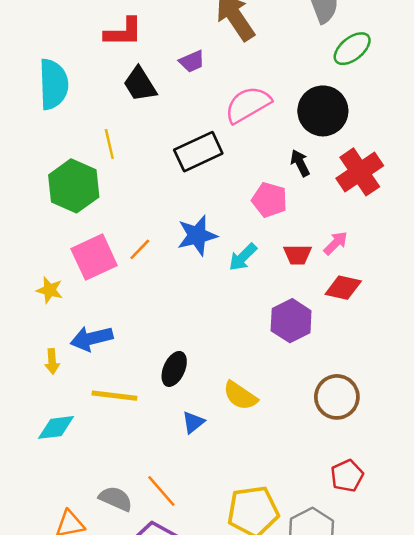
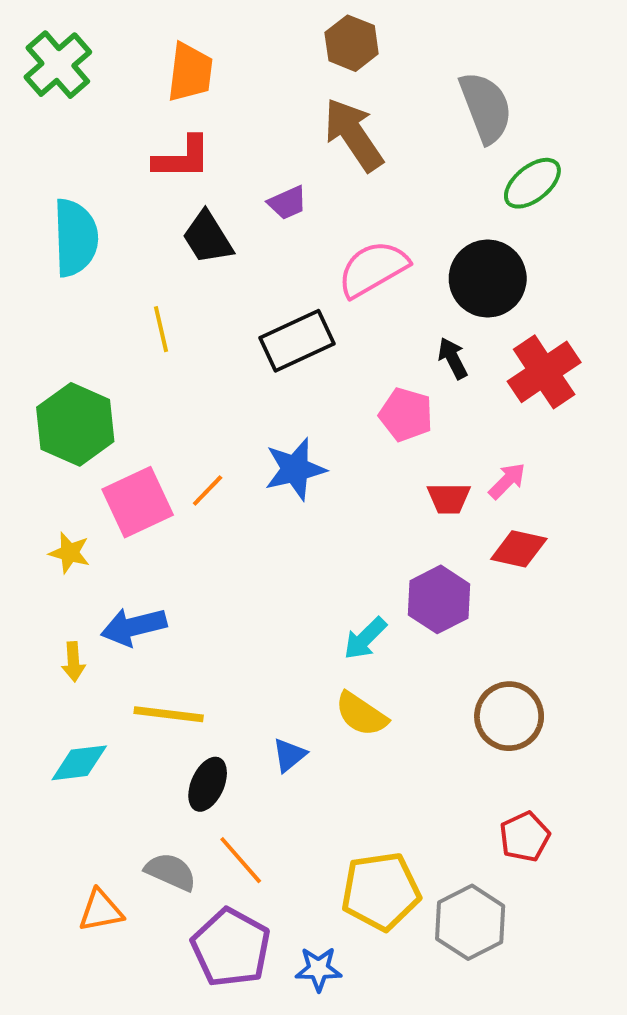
green hexagon: (74, 186) -> (75, 424), moved
cyan arrow: (243, 257) -> (365, 638), moved
black ellipse: (174, 369) -> (208, 784), moved

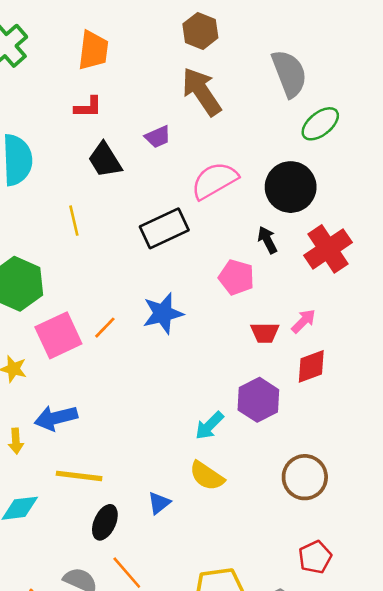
red L-shape: (182, 158) -> (88, 107), size x0.7
red diamond: (519, 549) -> (311, 366), turned -33

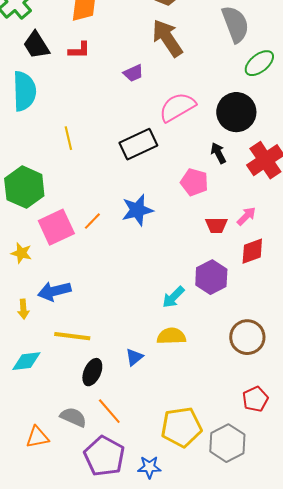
black trapezoid: (105, 160) -> (36, 45), moved
yellow semicircle: (207, 476) -> (171, 336), turned 144

